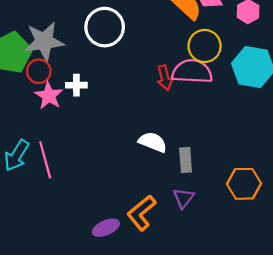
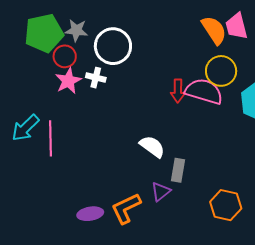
white circle: (105, 27) -> (113, 46), moved
gray star: (44, 41) -> (76, 30), size x0.6
purple triangle: (184, 198) -> (161, 192), moved

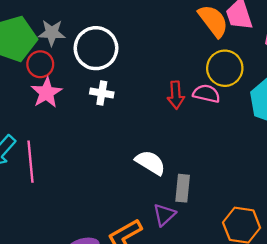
white cross: (96, 78) -> (102, 93), moved
pink semicircle: (204, 91) -> (206, 94), size x0.6

